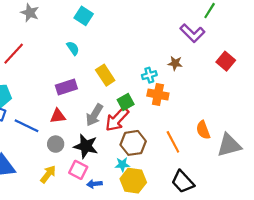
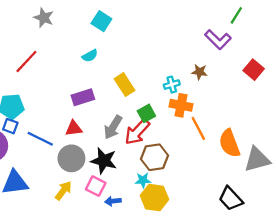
cyan semicircle: (73, 48) -> (90, 56), turned 96
orange semicircle: (203, 130) -> (229, 143), size x1.4
orange line: (173, 142) -> (198, 128), moved
gray circle: (56, 144) -> (71, 158), size x1.5
black trapezoid: (183, 182) -> (231, 199), moved

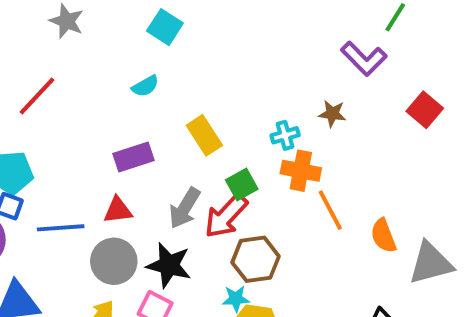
blue line: (40, 139) -> (61, 228), turned -30
orange semicircle: (229, 143) -> (383, 236), size x0.7

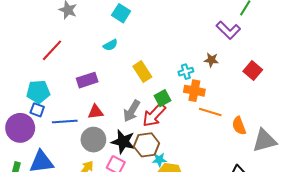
red square: (425, 110) -> (253, 71), moved
purple rectangle: (133, 157) -> (87, 80), moved
orange line: (330, 210) -> (210, 112), turned -45
brown hexagon: (256, 259) -> (147, 145), moved

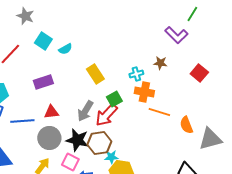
cyan square: (121, 13) -> (43, 41), moved

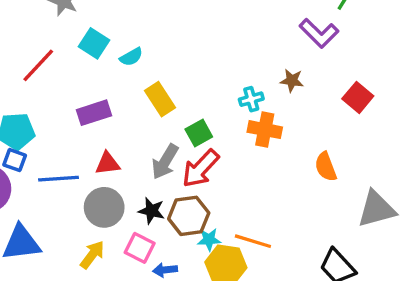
yellow rectangle: (95, 74) -> (160, 99), moved
green square: (114, 99) -> (199, 133), moved
orange line: (159, 112) -> (253, 241), moved
orange semicircle: (186, 125) -> (326, 167), moved
black star: (77, 140) -> (151, 211), size x0.7

